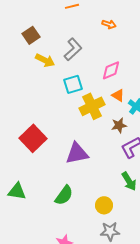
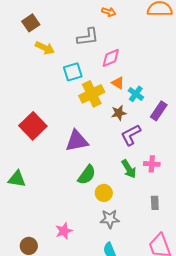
gray L-shape: (73, 49) -> (88, 37), moved, turned 35
green semicircle: (64, 195) -> (87, 175), moved

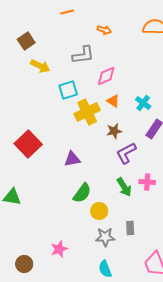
cyan cross: (136, 94) -> (143, 103), moved
purple triangle: (77, 141) -> (72, 159), size x0.7
gray rectangle: (155, 203) -> (130, 228), moved

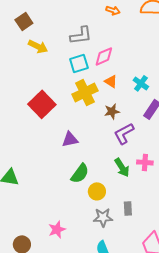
orange arrow: (104, 30) -> (113, 10), moved
cyan square: (68, 90) -> (79, 63), moved
red square: (28, 144) -> (42, 104), moved

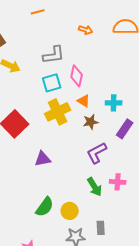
pink diamond: (104, 56) -> (77, 76), turned -55
cyan cross: (141, 83) -> (114, 103), turned -35
brown star: (112, 111) -> (91, 122), moved
green semicircle: (80, 173) -> (45, 207), moved

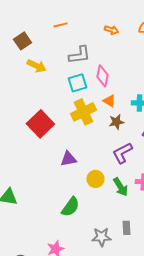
orange line: (38, 12) -> (60, 25), moved
yellow circle: (70, 211) -> (95, 179), moved

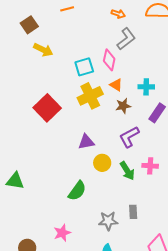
gray L-shape: (79, 55) -> (126, 39), moved, turned -30
purple triangle: (68, 159) -> (86, 142), moved

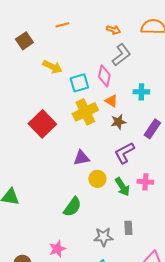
yellow arrow: (43, 50) -> (52, 67), moved
cyan cross: (146, 87) -> (141, 92), moved

